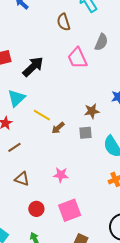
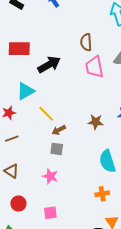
brown semicircle: (64, 22) -> (86, 42), moved
gray square: (85, 133) -> (57, 149), moved
pink square: (70, 210) -> (50, 213), size x0.6

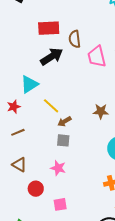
brown semicircle: (86, 42) -> (75, 39), moved
red rectangle: (19, 49) -> (49, 28), moved
red circle: (18, 204) -> (36, 189), moved

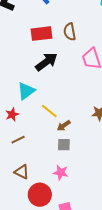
brown semicircle: (75, 39) -> (70, 32), moved
red circle: (36, 189) -> (40, 195), size x1.5

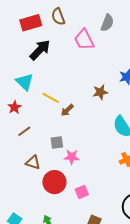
cyan triangle: (26, 91) -> (25, 82), turned -30
gray square: (64, 145) -> (57, 143), moved

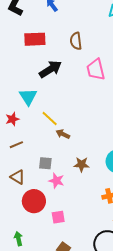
red rectangle: (31, 23) -> (35, 39), moved
brown star: (100, 92) -> (82, 164), moved
brown arrow: (67, 110) -> (63, 134), turned 56

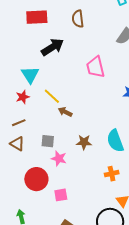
pink trapezoid: (96, 69) -> (95, 67), moved
red star: (12, 119) -> (23, 97), moved
brown triangle: (18, 177) -> (17, 144), moved

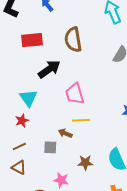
brown semicircle: (78, 19) -> (73, 40), size x1.4
pink trapezoid: (95, 67) -> (75, 94), moved
yellow line: (52, 96) -> (81, 120), moved, turned -42
gray square: (48, 141) -> (50, 147), moved

